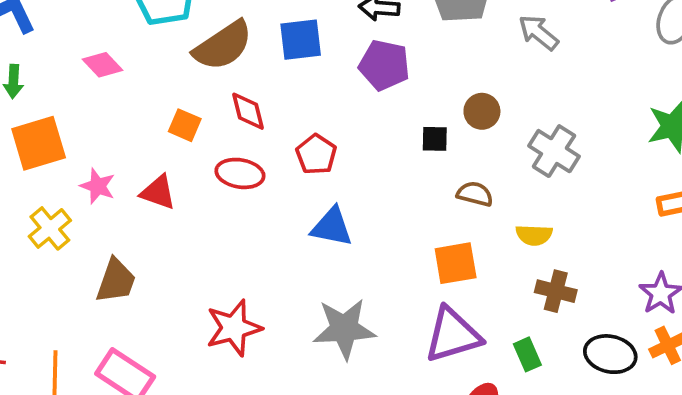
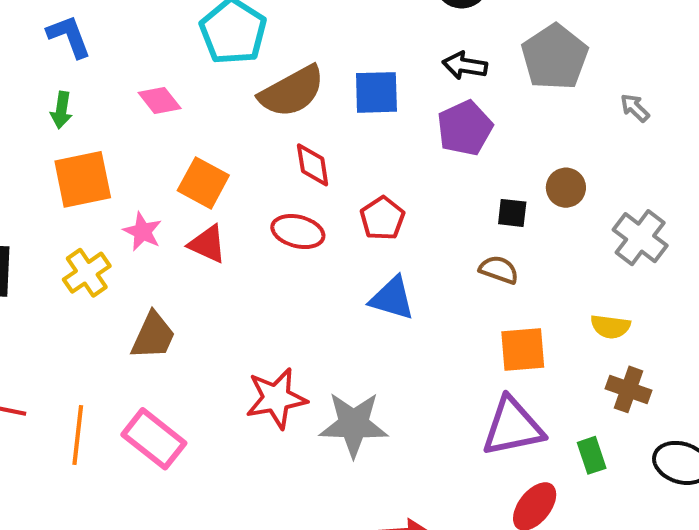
gray arrow: (538, 33) -> (635, 108), size x0.7
purple pentagon: (384, 65) -> (465, 128), turned 30
orange square: (185, 125) -> (203, 183), moved, size x1.4
brown semicircle: (475, 194) -> (499, 270), moved
gray star: (344, 329) -> (354, 424), moved

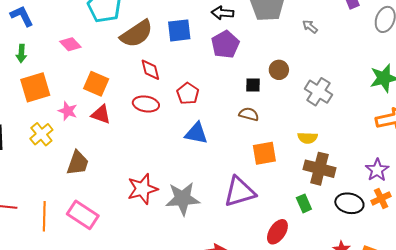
brown cross: (628, 389) -> (319, 169), size x1.4
purple triangle: (513, 427) -> (240, 192), moved

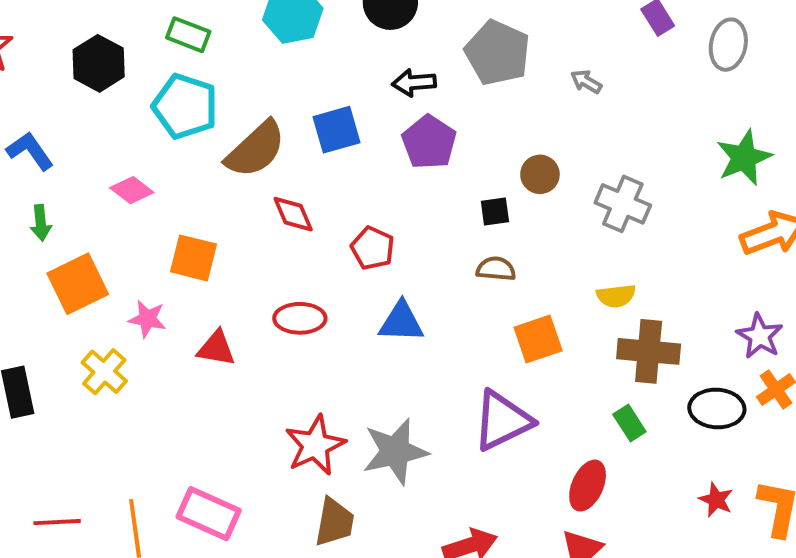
red ellipse: (146, 104) -> (300, 318), moved
red triangle: (101, 114) -> (216, 348), moved
brown trapezoid: (78, 163) -> (334, 522), moved

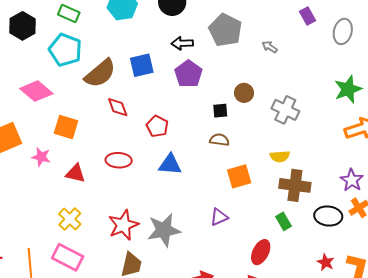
pink diamond: (132, 190) -> (36, 91), size x1.5
yellow cross: (104, 372) -> (70, 219), moved
purple triangle: (502, 421) -> (219, 217), size x0.6

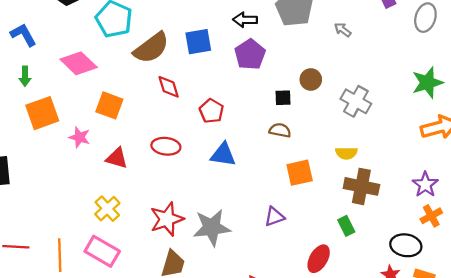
black ellipse: (328, 216) -> (406, 245), moved

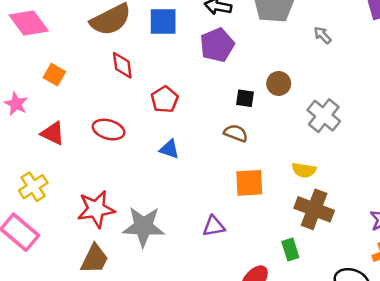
orange square: (109, 105) -> (54, 75), size x0.7
blue triangle: (223, 155) -> (169, 149), size x0.7

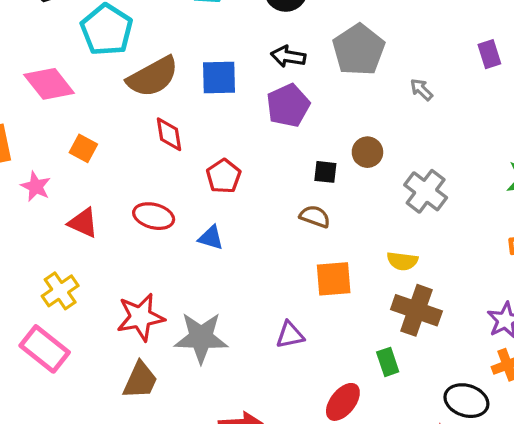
blue triangle: (169, 149) -> (211, 238), moved

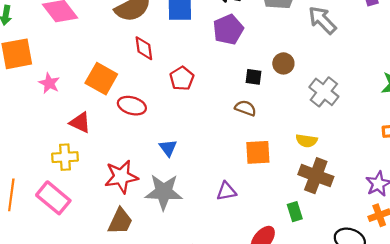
gray arrow: (421, 90) -> (322, 20), size x1.8
orange square: (83, 148) -> (101, 79), moved, size x1.6
red triangle: (83, 223) -> (80, 122), moved
blue triangle: (211, 238) -> (168, 148), moved, turned 36
yellow cross: (60, 291) -> (65, 157), turned 30

